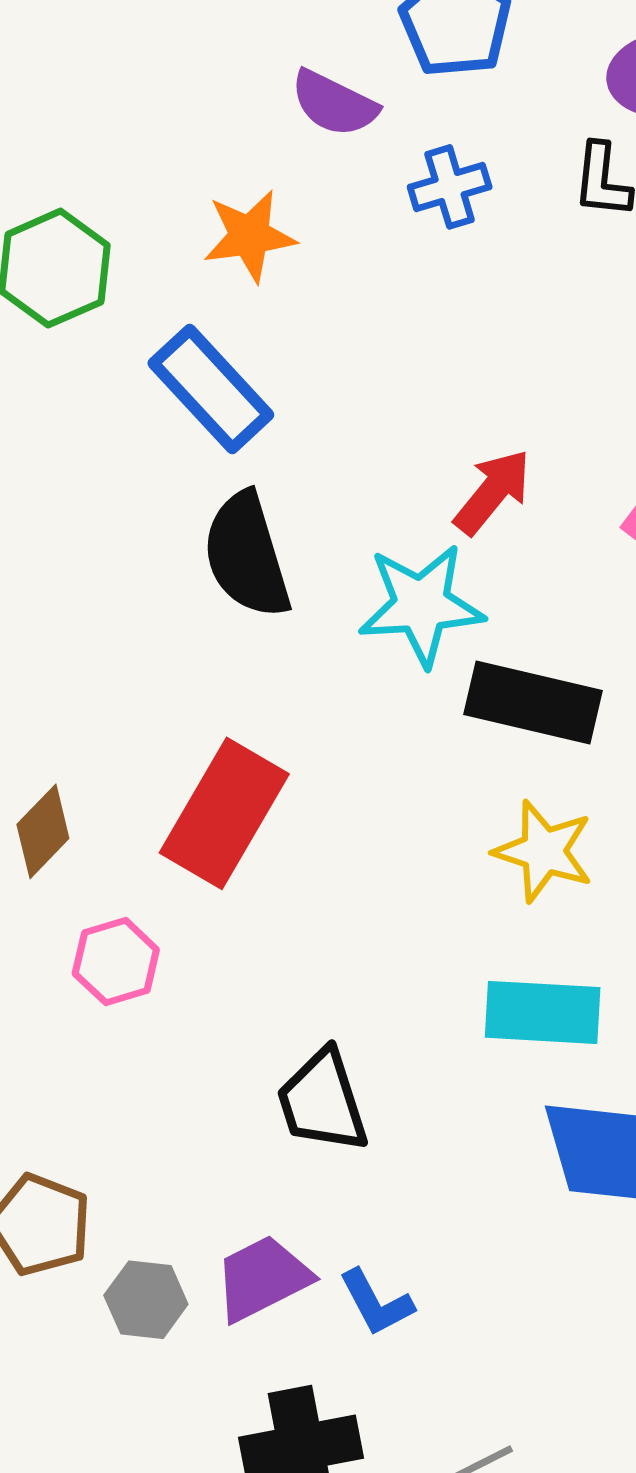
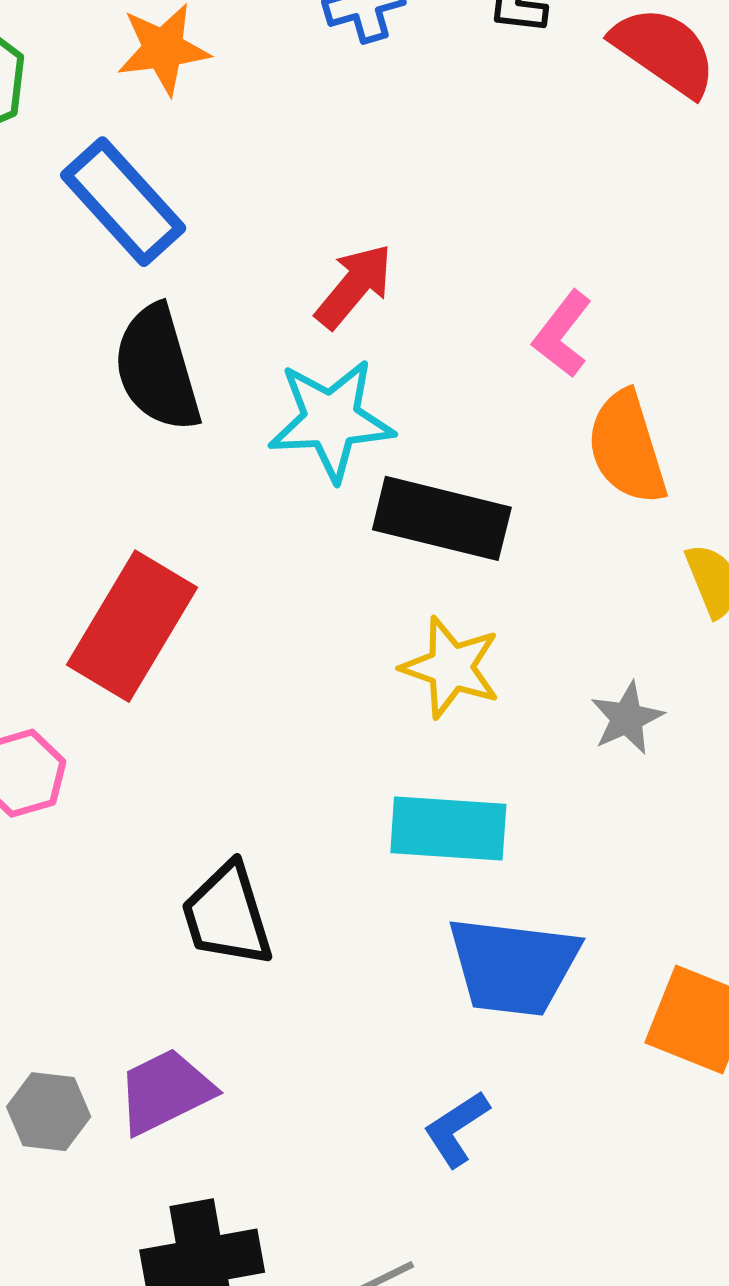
red arrow: (493, 492) -> (354, 286), moved
blue L-shape: (376, 1303) -> (456, 1129), moved, turned 84

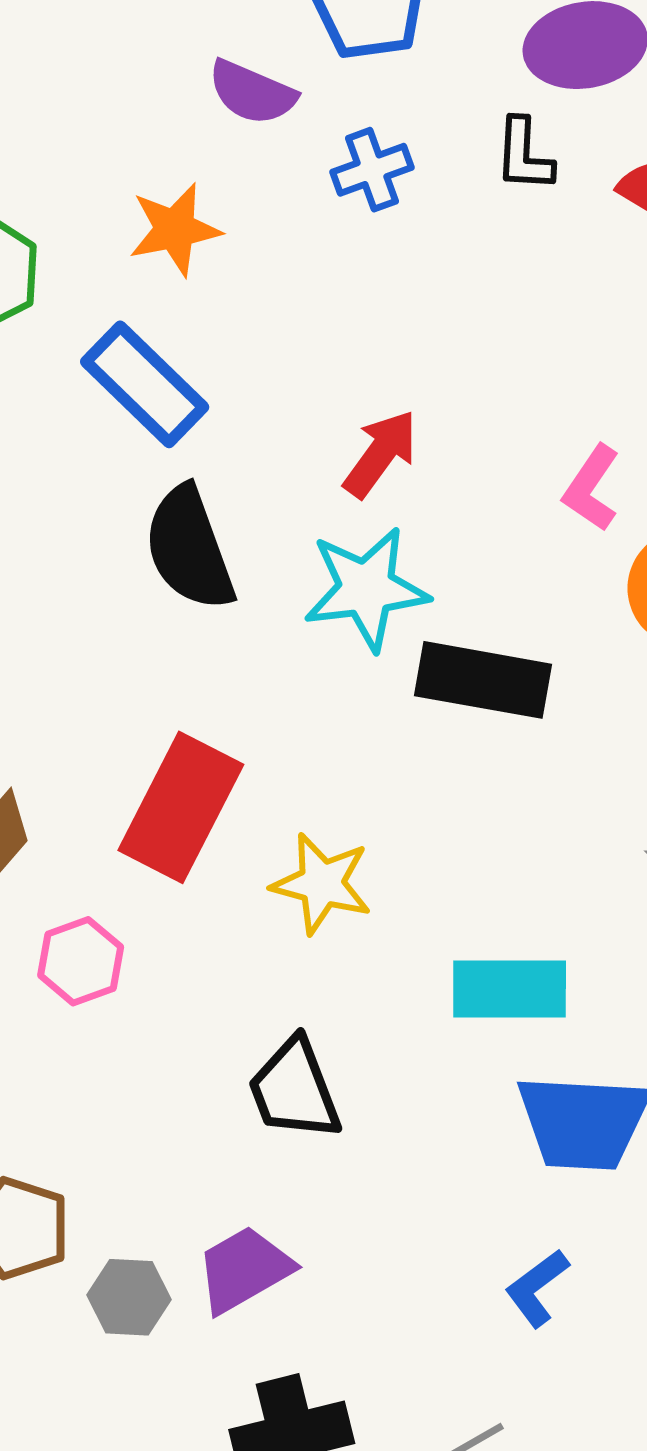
yellow star: (451, 667) -> (322, 884), moved

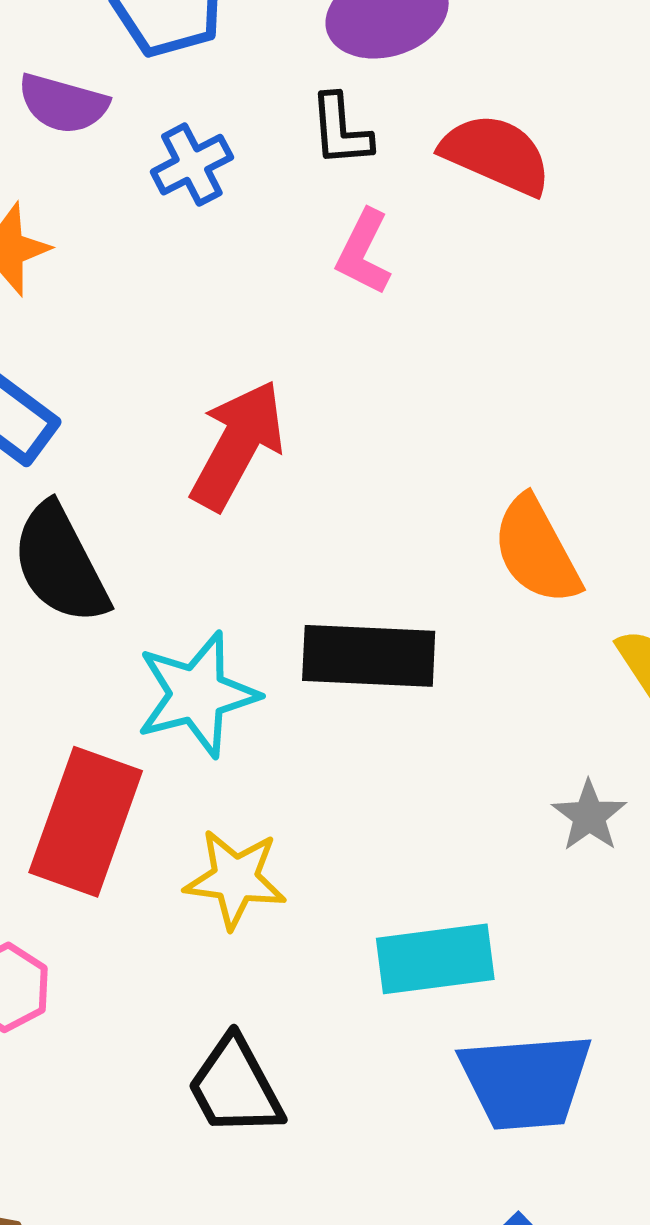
red arrow: (380, 454) -> (237, 445), size x1.4
pink L-shape: (591, 488) -> (364, 252), moved
cyan star: (366, 589) -> (197, 694), moved

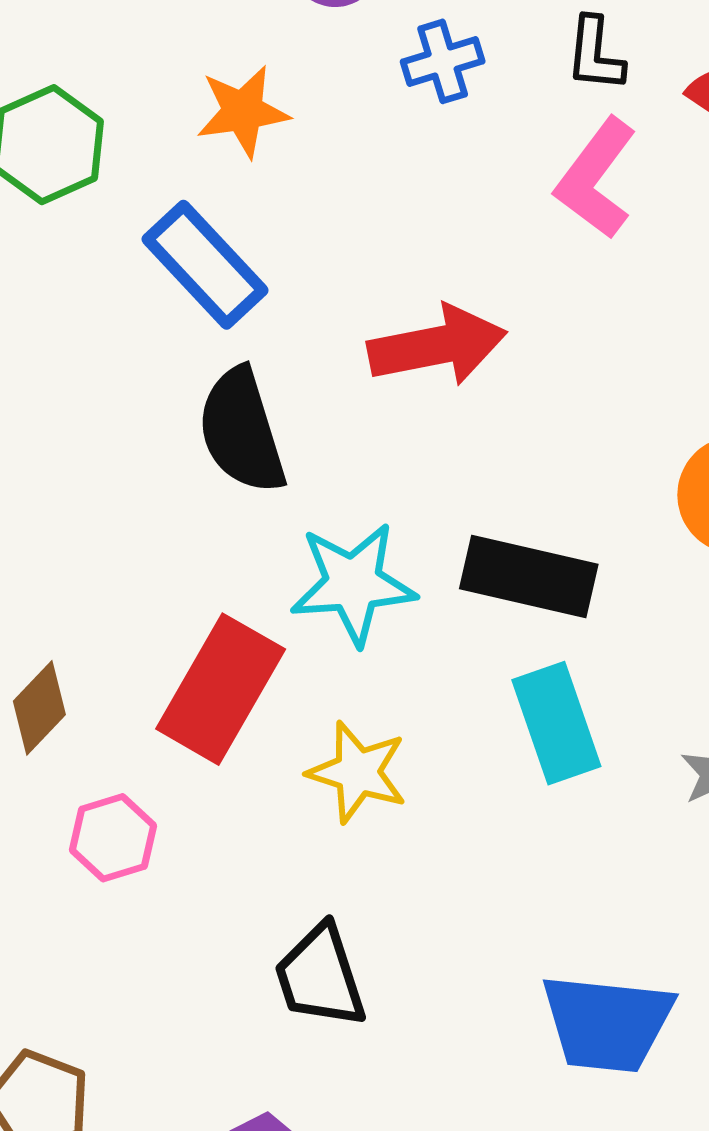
pink L-shape: (364, 252) -> (596, 178), size x1.4
red arrow: (237, 445) -> (437, 346), turned 40
cyan rectangle: (435, 959) -> (556, 723), moved, turned 68

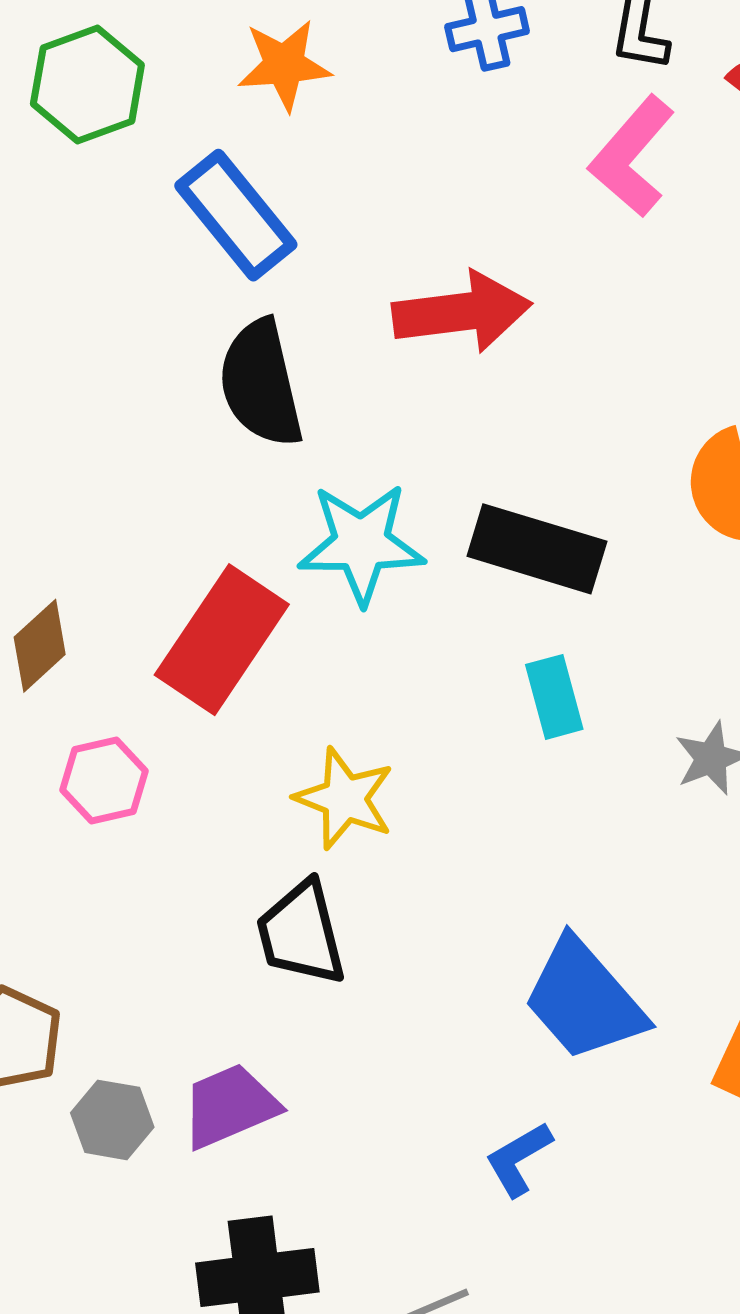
cyan rectangle: (556, 723) -> (554, 697), size x0.7
yellow star: (358, 772) -> (345, 799), moved
blue trapezoid: (607, 1023) -> (584, 1000), turned 39

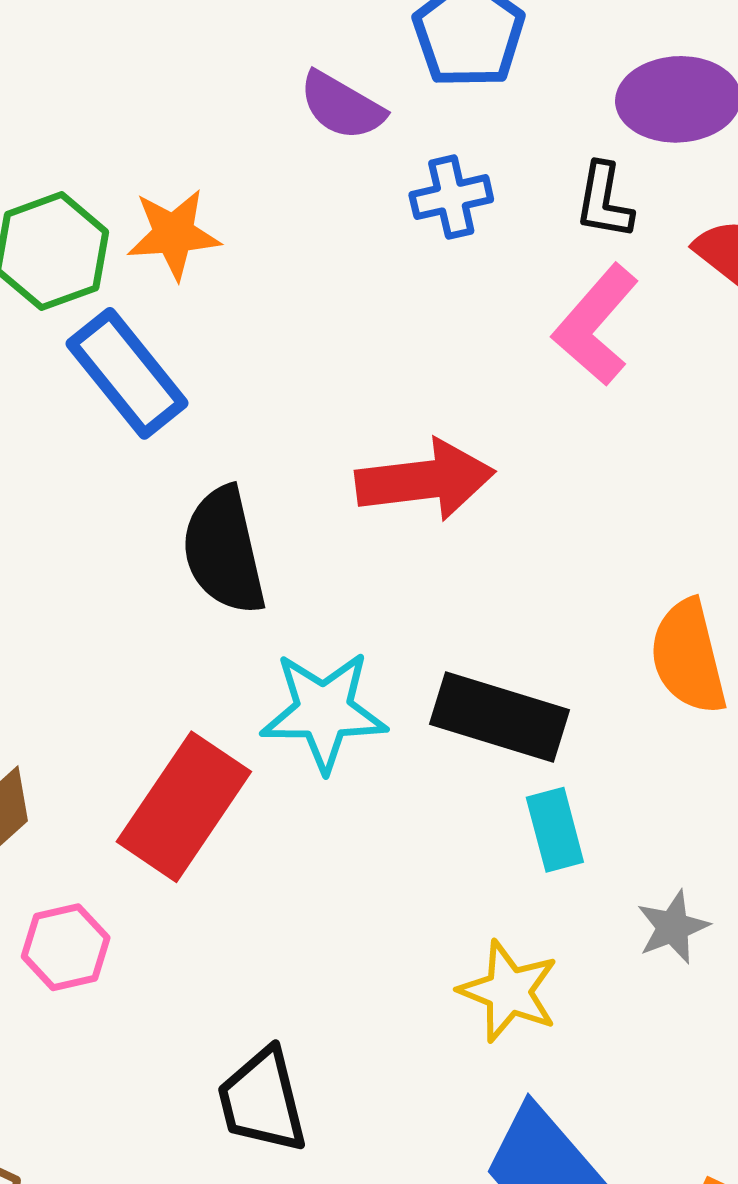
orange star: (284, 65) -> (174, 234), moved
blue rectangle: (236, 215) -> (127, 373), moved
cyan rectangle: (554, 697) -> (555, 830), moved
yellow star: (345, 799) -> (509, 991), moved

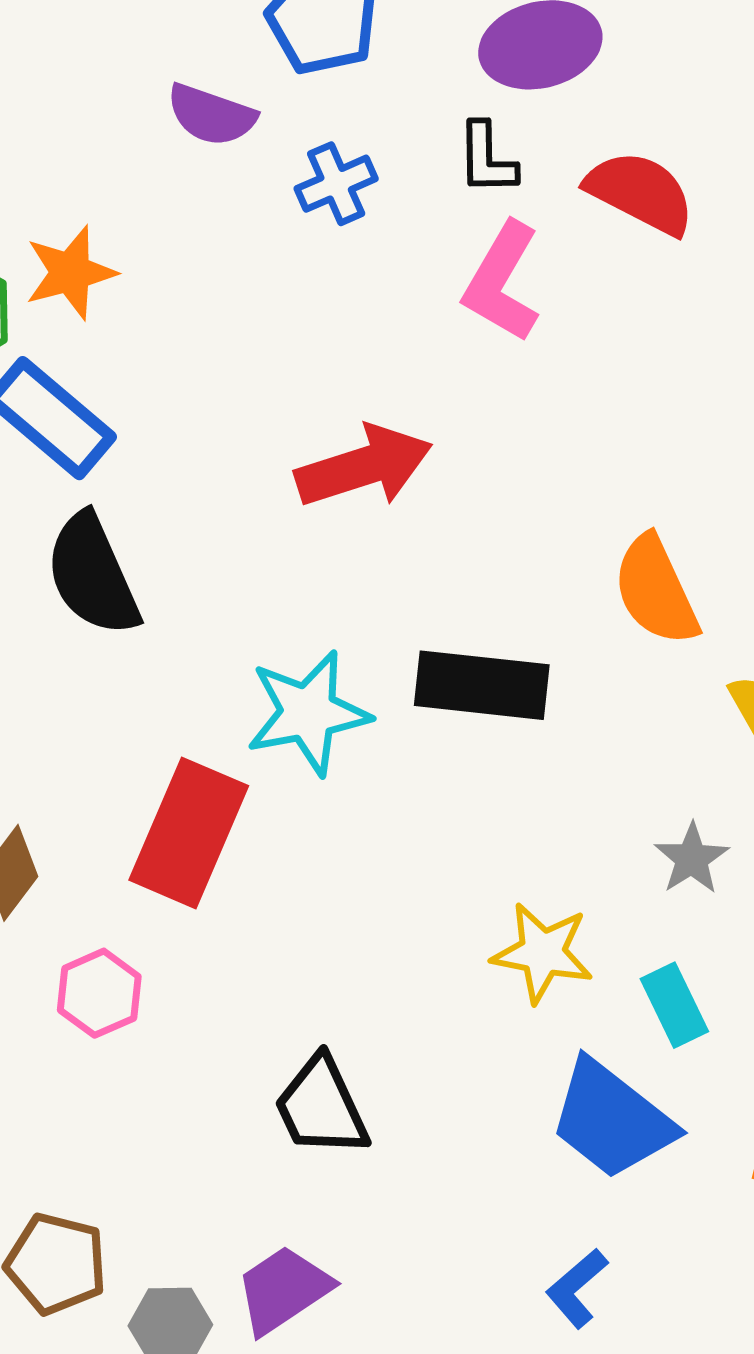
black semicircle: (224, 551) -> (93, 575), moved
cyan rectangle: (555, 830) -> (674, 1005), moved

